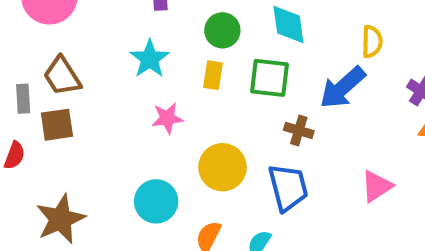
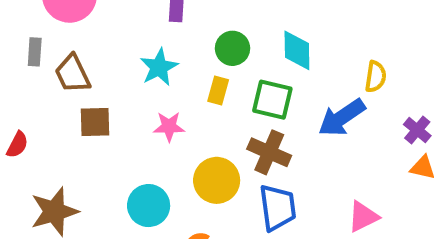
gray rectangle: (23, 99) -> (35, 52), moved
brown square: (57, 125) -> (95, 122), moved
brown cross: (299, 130) -> (269, 152), moved, size x1.5

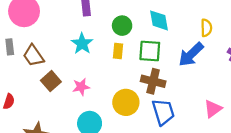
brown square: (95, 122) -> (51, 81), turned -30
pink star: (169, 127) -> (81, 87), moved

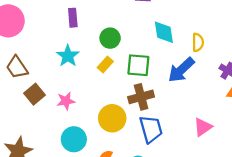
cyan diamond: (159, 20) -> (164, 32), moved
yellow rectangle: (118, 51) -> (105, 65), turned 35
brown cross: (153, 81) -> (141, 97), turned -30

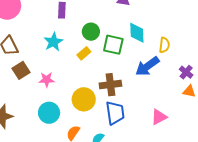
green square: (138, 65) -> (113, 45), moved

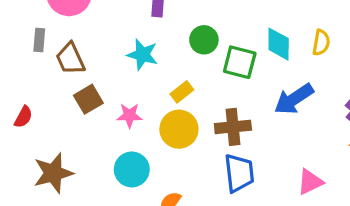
cyan star: (53, 42) -> (142, 55), turned -30
yellow semicircle: (164, 45) -> (321, 43), moved
yellow rectangle: (84, 53) -> (182, 92), moved
yellow circle: (84, 99) -> (179, 129), moved

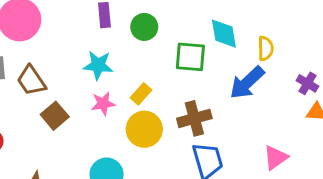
green circle: (204, 40) -> (144, 27), moved
yellow semicircle: (321, 43) -> (266, 48), moved
pink star: (129, 115) -> (103, 104), moved

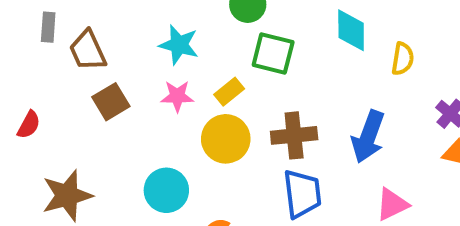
green square: (190, 57) -> (273, 54), moved
blue arrow: (247, 83) -> (368, 137), moved, turned -36

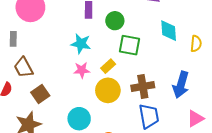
brown trapezoid: (88, 51) -> (24, 67), moved
brown square: (111, 102) -> (40, 94), moved

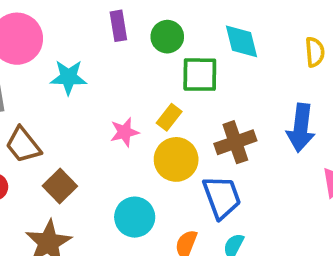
cyan diamond: (169, 31) -> (241, 41), moved
cyan star: (81, 44) -> (68, 77), moved
blue trapezoid: (149, 116) -> (222, 197), moved

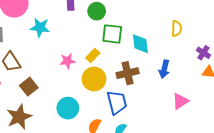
cyan diamond: (241, 41) -> (140, 44), moved
blue arrow: (301, 128) -> (164, 69), size x0.7

